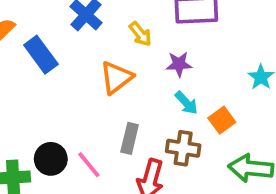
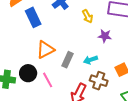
orange triangle: (116, 78) -> (45, 50), moved
cyan arrow: (186, 103) -> (91, 60), moved, turned 104
gray rectangle: (130, 138) -> (67, 60), moved

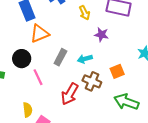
orange triangle: (45, 50) -> (39, 34), moved
black circle: (28, 73) -> (22, 59), moved

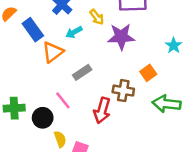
purple star: (101, 35) -> (121, 37), size x1.6
gray rectangle: (60, 57) -> (82, 72), turned 42
black circle: (22, 59) -> (43, 118), moved
cyan arrow: (85, 59) -> (74, 32), moved

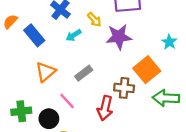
orange triangle: (53, 52) -> (45, 72), moved
orange square: (148, 73) -> (147, 70), size x1.6

